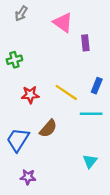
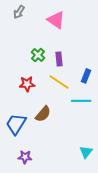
purple rectangle: (85, 43) -> (59, 59), moved
green cross: (14, 60) -> (38, 55), moved, turned -32
cyan triangle: (90, 161) -> (86, 152), moved

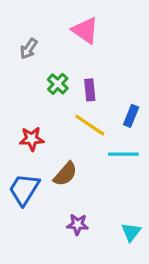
gray arrow: (19, 12) -> (29, 49), moved
red star: (27, 84) -> (32, 139), moved
purple star: (25, 157) -> (78, 224), moved

